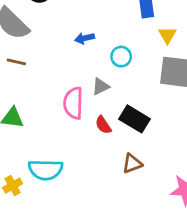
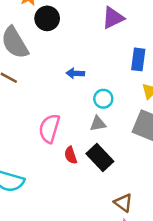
gray triangle: (101, 86) -> (98, 124), moved
brown triangle: (132, 164) -> (123, 203), moved, turned 42

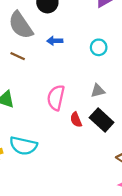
blue arrow: (75, 73) -> (55, 41), moved
cyan circle: (103, 99) -> (99, 47), moved

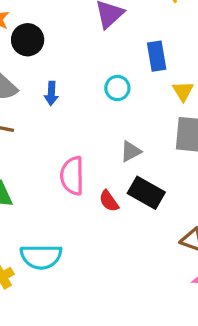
blue arrow: (55, 41) -> (51, 93), turned -72

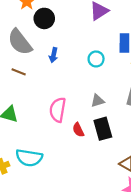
black rectangle: (146, 193) -> (103, 129), turned 35

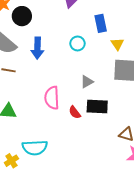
blue arrow: (53, 55) -> (37, 48), size x1.5
black rectangle: (103, 129) -> (97, 107), turned -60

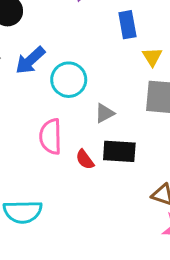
cyan circle: (77, 43) -> (69, 80), moved, size x1.5
blue arrow: (37, 48) -> (30, 60), turned 45

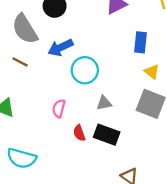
yellow triangle: (152, 57) -> (152, 72), turned -35
pink semicircle: (51, 136) -> (59, 108), size x0.7

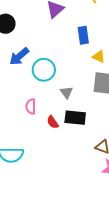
gray triangle: (104, 103) -> (66, 92), turned -40

